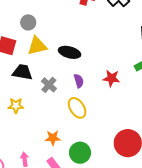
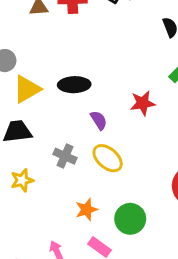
gray cross: (49, 85) -> (65, 156), moved

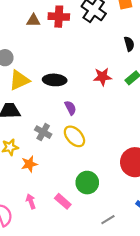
red star: (143, 103) -> (102, 77), moved
orange star: (86, 210) -> (29, 164), moved

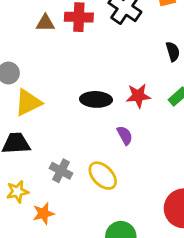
black ellipse: (55, 80) -> (96, 99), moved
purple semicircle: (70, 108) -> (125, 135), moved

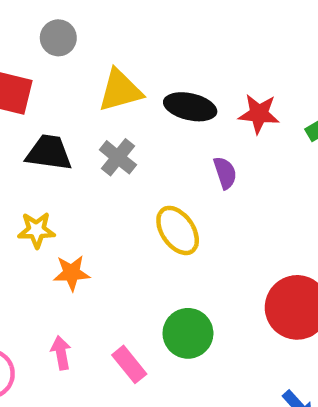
yellow triangle: (28, 103) -> (120, 90), moved
gray cross: (61, 171) -> (118, 157), moved

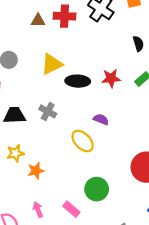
yellow triangle: (120, 90) -> (52, 64), moved
purple semicircle: (225, 173) -> (101, 119), moved, turned -40

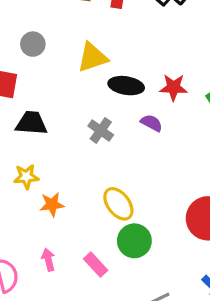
gray cross: (48, 111) -> (101, 130), moved
purple semicircle: (101, 119) -> (152, 123), moved
yellow ellipse: (83, 141) -> (118, 204), moved

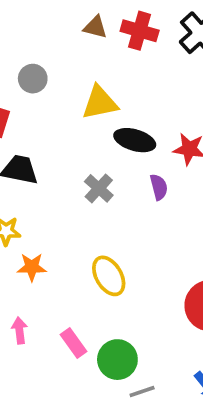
purple semicircle: (152, 123) -> (159, 187), turned 40
green circle: (134, 241) -> (117, 360), moved

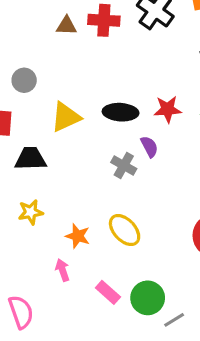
yellow triangle: (100, 103) -> (66, 117), moved
gray cross: (99, 188) -> (124, 166), moved
orange star: (32, 267) -> (78, 236), moved, turned 30
pink arrow: (19, 330) -> (62, 270), moved

